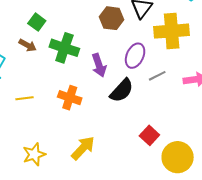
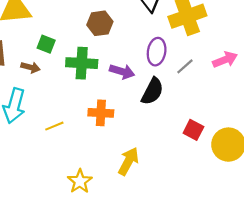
brown hexagon: (112, 18) -> (100, 23), moved
brown arrow: (28, 45) -> (30, 67), moved
purple arrow: (99, 65) -> (122, 71), turned -40

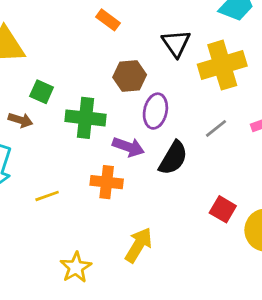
brown hexagon: (100, 23) -> (130, 76), moved
purple ellipse: (157, 52) -> (155, 111), moved
purple arrow: (122, 71) -> (128, 147), moved

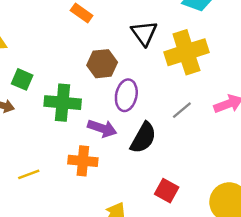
red square: (223, 209) -> (167, 191), moved

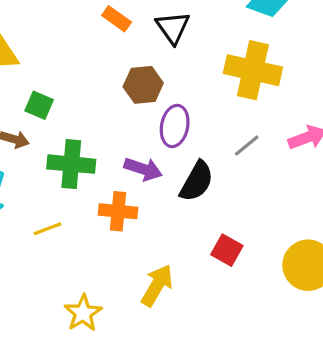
black triangle: (144, 33) -> (173, 28), moved
yellow cross: (186, 52) -> (253, 70), turned 30
green cross: (63, 103) -> (71, 164), moved

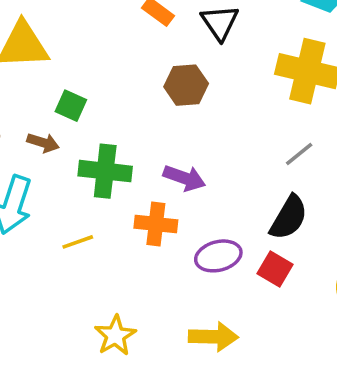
purple ellipse: (175, 126) -> (218, 256), moved, turned 63
black semicircle: (197, 181) -> (289, 218), moved
yellow arrow: (157, 285) -> (213, 337), moved, turned 60

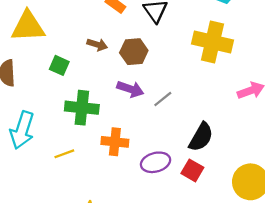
brown arrow: (43, 143) -> (97, 45), moved
gray line: (299, 154) -> (163, 99), moved
purple arrow: (184, 178) -> (130, 89), moved

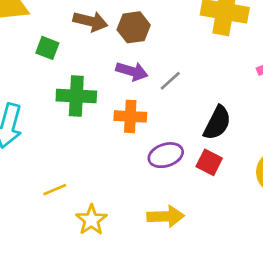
brown arrow: (97, 45) -> (90, 21), size x1.4
orange cross: (115, 142) -> (130, 116), moved
yellow line: (64, 154) -> (55, 190), moved

